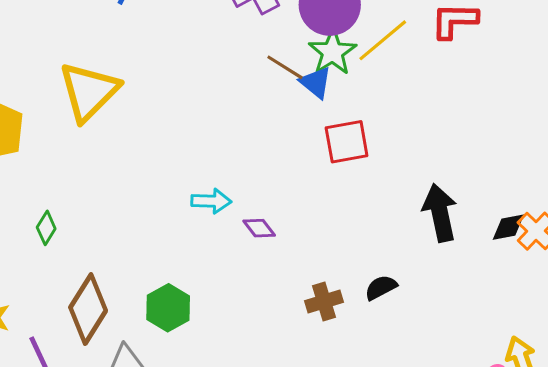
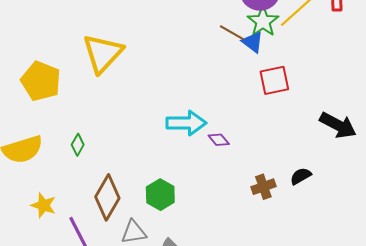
cyan arrow: (211, 201) -> (186, 123), size x1.5
black arrow: (440, 213) -> (338, 125), turned 132

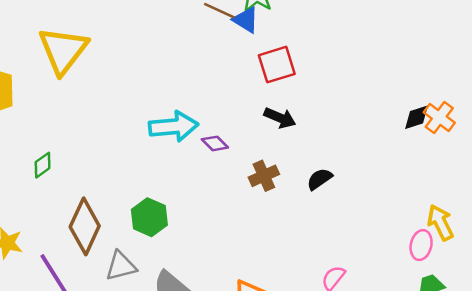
black arrow: (338, 125) -> (280, 118), moved, size x0.7
green diamond: (78, 145) -> (43, 165), turned 30
brown cross: (263, 187) -> (264, 176), moved

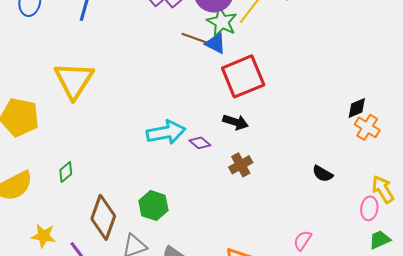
red square: (277, 65) -> (243, 76), size x1.4
orange cross: (439, 117) -> (367, 127), moved
black arrow: (280, 118) -> (235, 122), moved
black semicircle: (319, 179) -> (323, 174), moved, turned -110

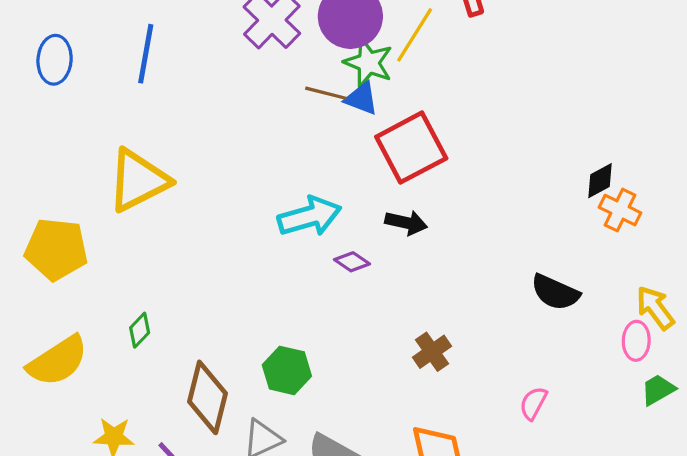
yellow triangle: (74, 80) -> (138, 180), turned 36
cyan arrow: (166, 132) -> (309, 216), moved
brown cross: (241, 165) -> (432, 352), moved
black semicircle: (323, 174) -> (555, 292), size x1.4

